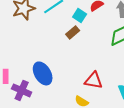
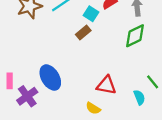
purple cross: (22, 90) -> (27, 96), turned 30

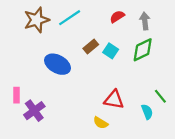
cyan square: (91, 14) -> (111, 51), moved
blue ellipse: (50, 78) -> (58, 64), moved, turned -30

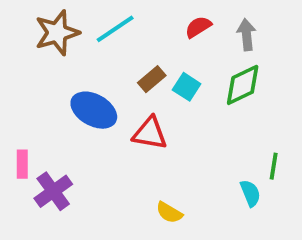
green line: (160, 96) -> (274, 166), turned 48
red triangle: (114, 100) -> (150, 133), moved

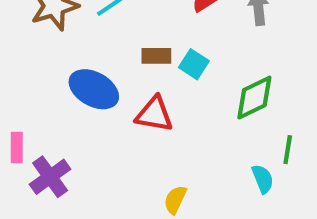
brown rectangle: (152, 79) -> (156, 56), turned 40
green diamond: (243, 85) -> (254, 98), moved
yellow semicircle: (169, 213) -> (175, 200), turned 84

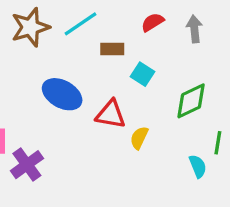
brown rectangle: (156, 56) -> (112, 49), moved
yellow semicircle: (175, 200) -> (139, 138), moved

